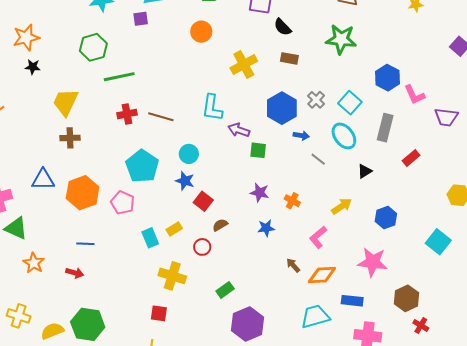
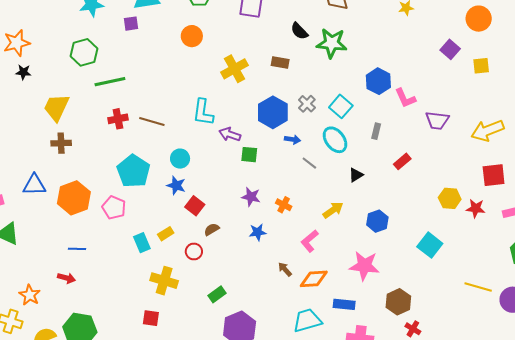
black semicircle: (283, 27) -> (299, 31), moved
gray rectangle: (385, 128) -> (376, 131), size x0.6
orange star: (34, 263) -> (30, 295), moved

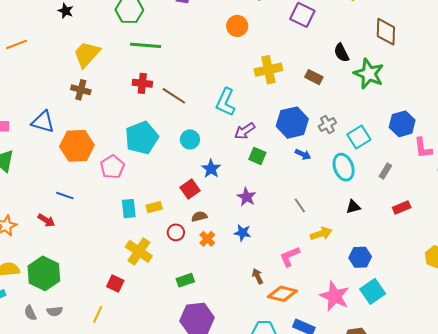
purple arrow: (230, 134) -> (245, 131), turned -70
gray line: (309, 163) -> (300, 205), moved
blue star: (176, 185) -> (211, 169), moved
orange cross: (284, 205) -> (207, 239), moved
cyan square: (430, 245) -> (373, 291), moved

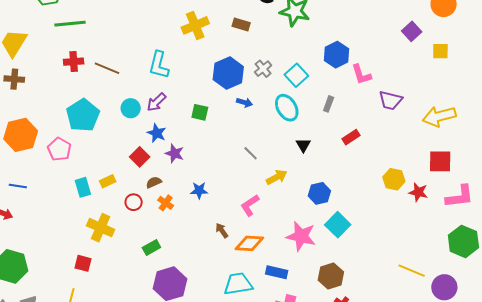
purple arrow: (245, 131) -> (156, 102), moved
purple star: (246, 197) -> (175, 153), moved
black triangle: (353, 207) -> (303, 145), turned -35

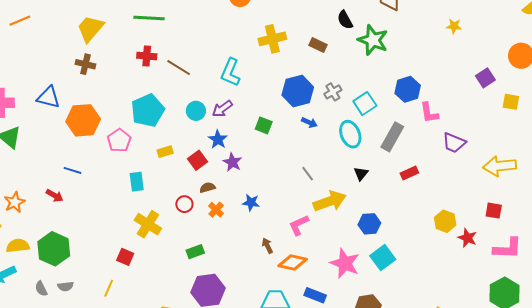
gray rectangle: (329, 104) -> (392, 137), size x1.8
red square: (440, 161) -> (494, 211), size x0.7
yellow arrow: (277, 177) -> (330, 201), size x1.5
yellow rectangle: (108, 181) -> (165, 152), moved

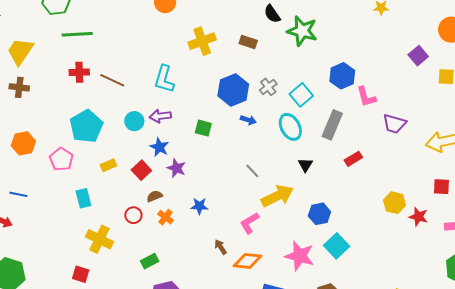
purple arrow: (222, 109) -> (160, 116), turned 35
orange hexagon: (83, 120) -> (23, 143), size x0.7

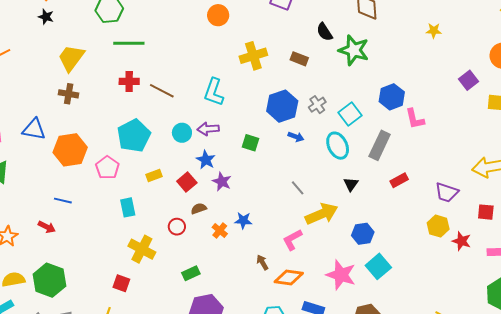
purple trapezoid: (394, 124) -> (447, 192), moved
orange hexagon: (23, 143) -> (70, 150), size x1.4
orange cross: (165, 217) -> (220, 230), moved

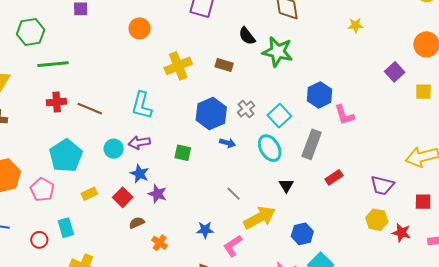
blue star: (243, 221) -> (205, 230), moved
red circle: (177, 227) -> (39, 240), moved

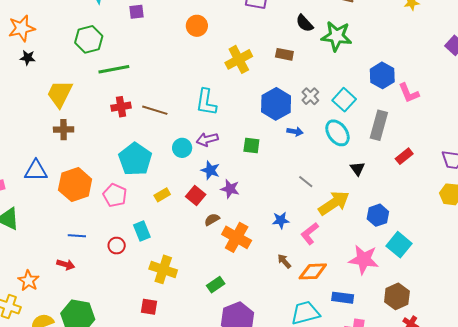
orange cross: (160, 243) -> (237, 237), size x1.8

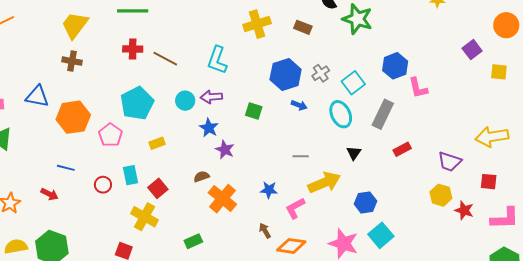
gray line: (306, 182) -> (301, 156), turned -49
red square: (196, 195) -> (158, 188), moved

